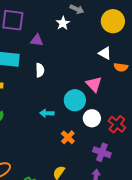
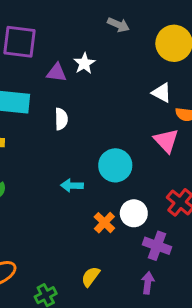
white star: (63, 23) -> (84, 63), moved
pink triangle: (94, 84) -> (166, 141), moved
white circle: (92, 118) -> (134, 213), moved

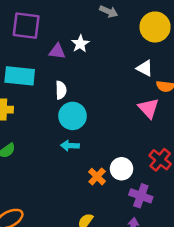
cyan circle: (115, 165) -> (73, 116), moved

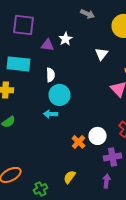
white triangle: (145, 68) -> (102, 54), moved, turned 40
cyan arrow: (70, 146) -> (50, 114), moved
purple cross: (141, 196) -> (112, 157), turned -30

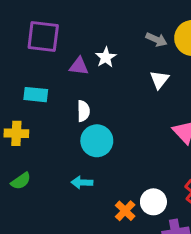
gray arrow: (88, 14) -> (156, 39), moved
cyan rectangle: (18, 64) -> (36, 95), size x0.7
cyan arrow: (50, 114) -> (82, 182), moved

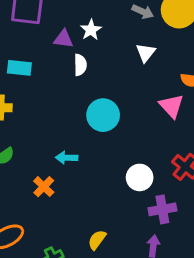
white semicircle: (83, 111) -> (80, 65), moved
cyan circle: (97, 141) -> (103, 115), moved
orange cross: (125, 211) -> (44, 187), moved

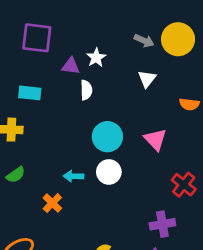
pink triangle: (172, 106) -> (155, 139), moved
white circle: (140, 177) -> (109, 172), moved

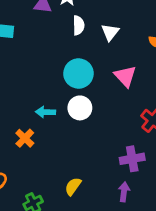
white triangle: (147, 79) -> (110, 32), moved
white semicircle: (86, 90) -> (78, 25), moved

